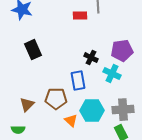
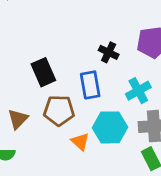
black rectangle: (33, 50) -> (43, 72), moved
cyan cross: (112, 74) -> (138, 91), moved, turned 36

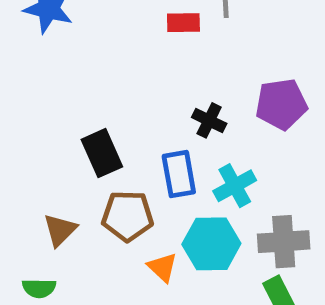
cyan cross: (138, 91) -> (235, 186), moved

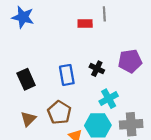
black rectangle: (102, 153) -> (26, 79), moved
blue rectangle: (179, 174) -> (67, 75), moved
brown pentagon: (128, 216) -> (59, 112), turned 30

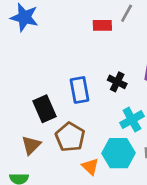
gray line: (104, 14) -> (127, 13), turned 32
black rectangle: (26, 79) -> (45, 109), moved

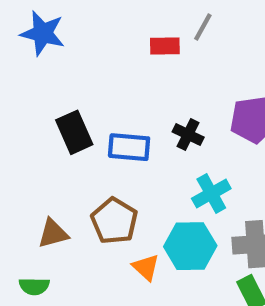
blue rectangle: (79, 90) -> (129, 147), turned -75
black rectangle: (45, 109) -> (74, 132), moved
brown triangle: (31, 145) -> (53, 234), turned 30

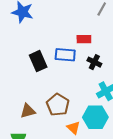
red rectangle: (165, 46) -> (84, 39), moved
blue rectangle: (129, 147) -> (65, 55), moved

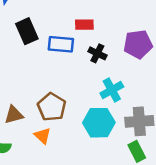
black rectangle: (38, 61) -> (27, 31), moved
orange triangle: (74, 128) -> (43, 136), moved

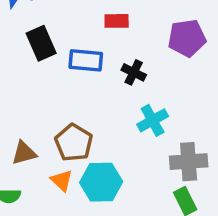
red rectangle: (84, 25) -> (117, 21), moved
purple pentagon: (138, 44) -> (187, 38), moved
cyan hexagon: (99, 123) -> (101, 182), moved

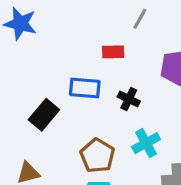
black rectangle: (41, 43) -> (44, 115), moved, turned 64
brown pentagon: (74, 143) -> (97, 156), moved

